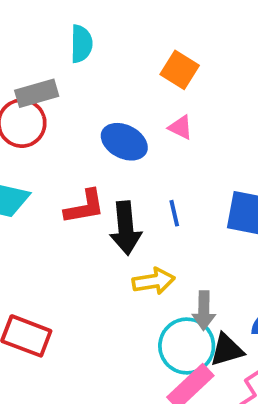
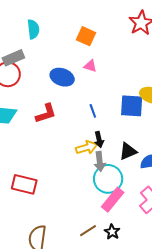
black arrow: (126, 228) -> (99, 139), moved, size x0.6
gray arrow: (204, 310) -> (100, 162), moved
black triangle: (227, 350) -> (128, 151), moved

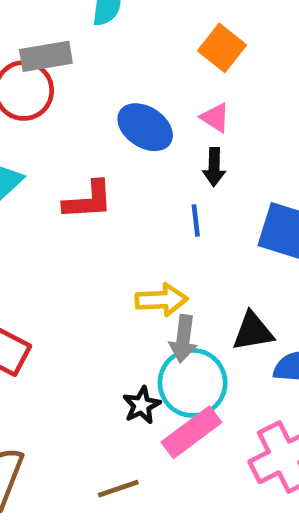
black arrow: (99, 139) -> (214, 167), moved
black star: (112, 232) -> (142, 405), moved

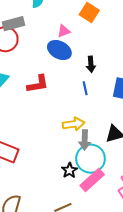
pink triangle: (215, 118) -> (64, 31), moved, turned -48

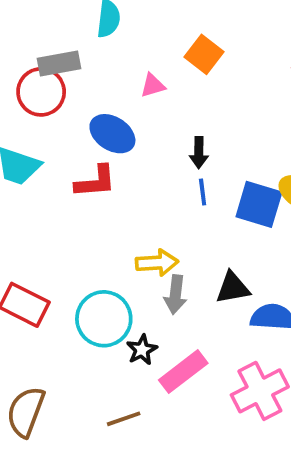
blue ellipse: (59, 50) -> (112, 134), moved
blue line: (85, 88) -> (203, 192), moved
cyan circle: (91, 159) -> (104, 319), moved

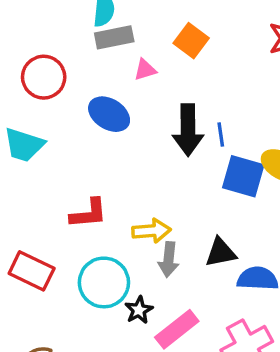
gray rectangle: (59, 63) -> (114, 37), moved
black arrow: (199, 153) -> (188, 130), size x1.8
red L-shape: (95, 182) -> (89, 213), moved
blue line: (203, 192) -> (221, 135), moved

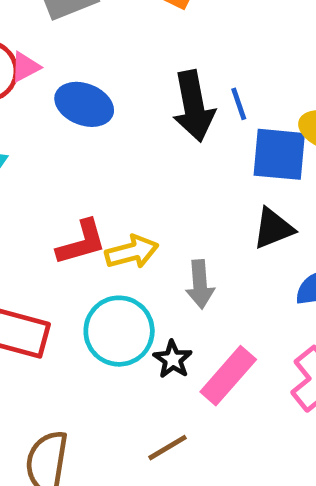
pink triangle: (145, 70) -> (25, 67), moved
yellow arrow: (151, 231) -> (132, 252), moved
black triangle: (221, 252) -> (273, 228), moved

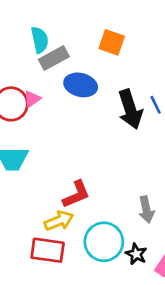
blue ellipse: (84, 104) -> (81, 85), moved
yellow arrow: (132, 252) -> (59, 221), moved

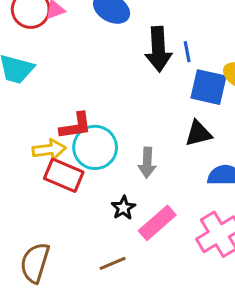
cyan circle: (104, 242) -> (95, 147), moved
red rectangle: (48, 250) -> (64, 175), moved

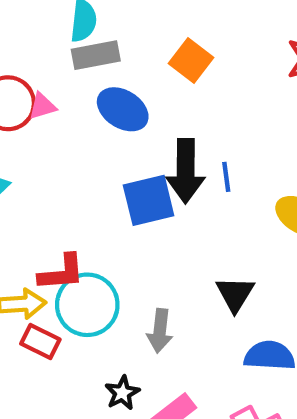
blue square: (208, 87) -> (149, 200), moved, turned -30
black triangle: (198, 133) -> (235, 294), turned -48
red rectangle: (64, 175) -> (40, 342), size x0.7

